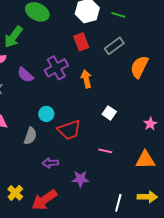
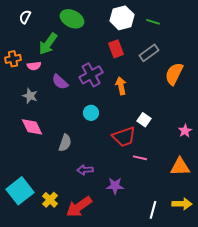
cyan circle: (46, 114) -> (91, 113), moved
red trapezoid: (69, 130) -> (124, 137), moved

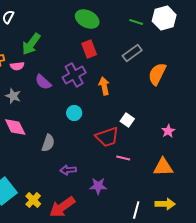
white hexagon: (122, 18) -> (164, 18), moved
green ellipse: (72, 19) -> (87, 19), moved
red rectangle: (116, 49) -> (89, 49), moved

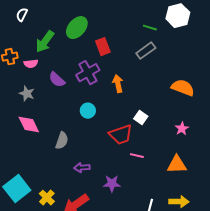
green ellipse: (87, 19) -> (77, 28), moved, turned -75
green line: (136, 22) -> (150, 28), moved
orange semicircle: (157, 74) -> (183, 88), moved, turned 85

